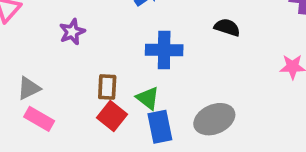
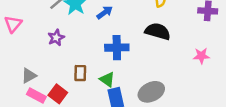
black semicircle: (227, 27) -> (158, 31), size x1.5
red square: (112, 116) -> (58, 94), moved

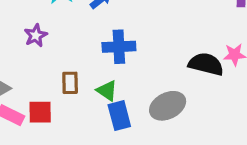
black semicircle: (158, 31) -> (206, 64), moved
red square: (58, 94) -> (40, 112), turned -36

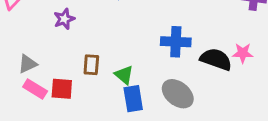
blue cross: (119, 47) -> (176, 42), moved
gray ellipse: (168, 106) -> (178, 94), turned 60

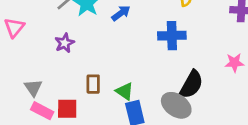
blue cross: (176, 42) -> (172, 36), moved
black semicircle: (216, 59) -> (191, 84), moved, turned 104
gray triangle: (27, 64) -> (33, 88), turned -36

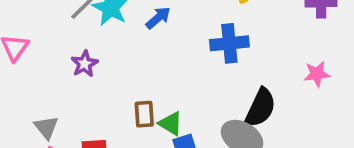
brown rectangle: (93, 84) -> (144, 114), moved

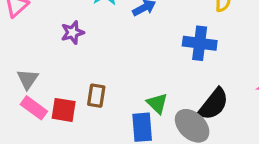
brown rectangle: (144, 114) -> (96, 96), moved
green triangle: (171, 124) -> (157, 103), moved

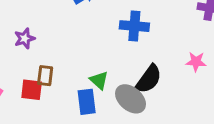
purple star: (73, 32) -> (25, 38), moved
red square: (64, 110) -> (32, 90), moved

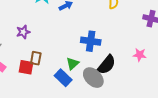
blue cross: (134, 26) -> (91, 41), moved
green triangle: (99, 80) -> (73, 64), turned 32
blue rectangle: (87, 102) -> (63, 78), turned -42

